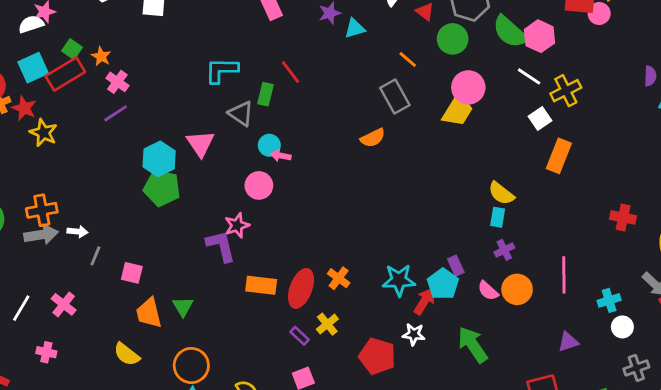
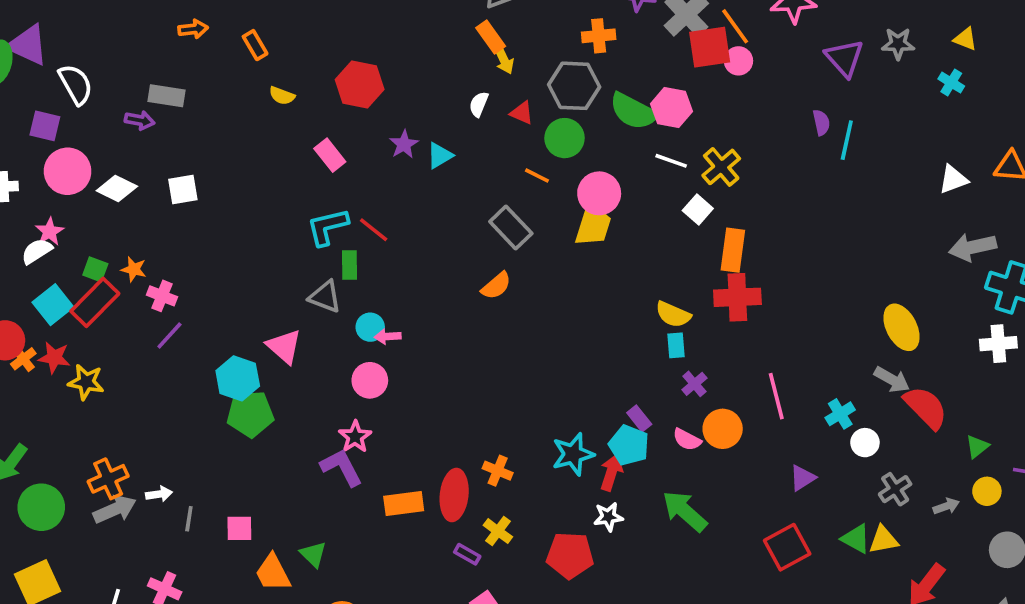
orange line: (408, 60) -> (537, 176), moved
cyan L-shape: (222, 70) -> (328, 227), moved
red cross: (623, 217) -> (737, 297), moved, size x1.4

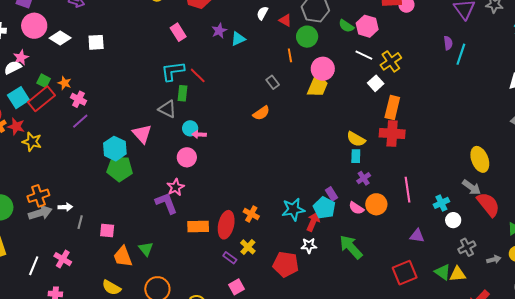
green semicircle: (633, 111) -> (346, 26), size x0.6
orange line: (537, 176) -> (290, 55), turned 48
gray rectangle: (511, 228) -> (273, 82), size x0.6
purple triangle: (802, 478) -> (417, 236), turned 35

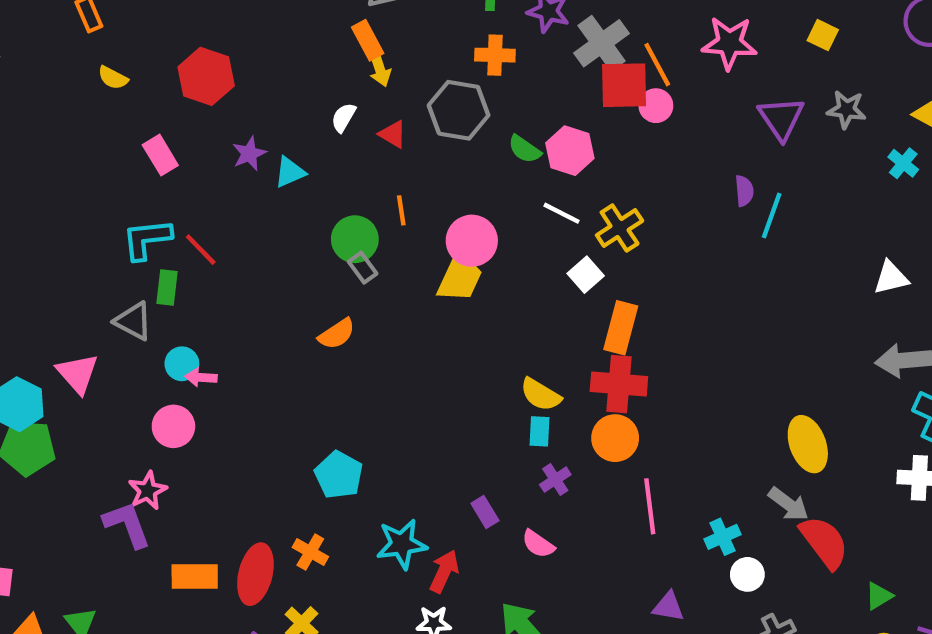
green circle: (307, 37) -> (355, 239), moved
orange circle: (376, 204) -> (615, 438), moved
cyan pentagon: (324, 208) -> (339, 475), moved

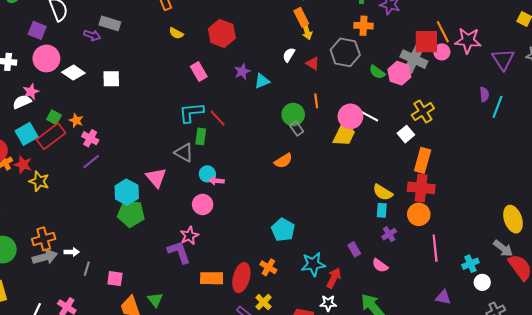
gray cross: (602, 43) -> (414, 59), moved, turned -30
pink star: (729, 43) -> (468, 41), moved
white line: (562, 213) -> (370, 116), moved

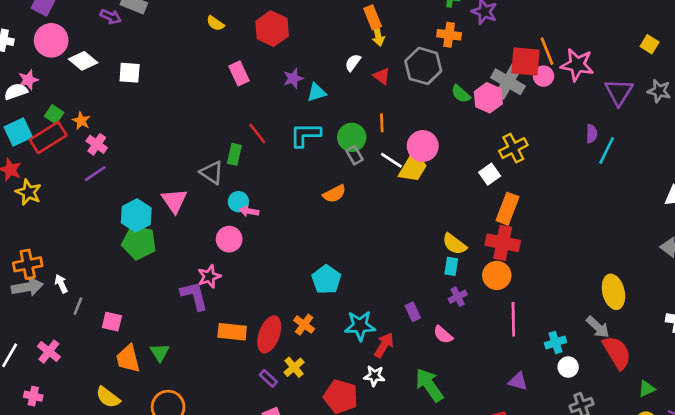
cyan L-shape: (191, 113) -> (305, 135), moved
white line: (370, 116) -> (391, 160), moved
white arrow: (72, 252) -> (61, 284), turned -120

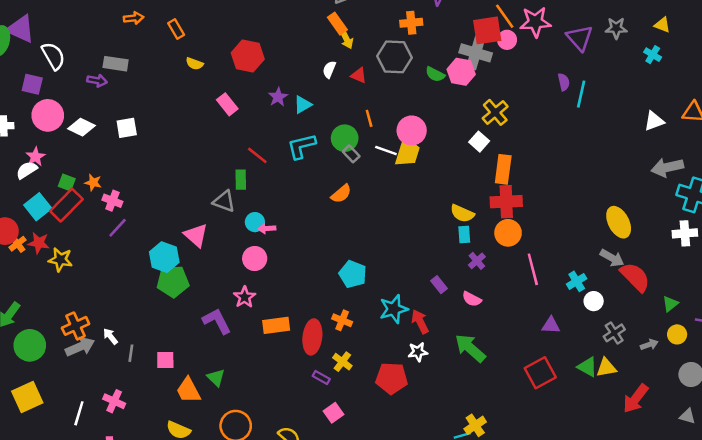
purple L-shape: (194, 296) -> (217, 321), moved
orange rectangle: (232, 332) -> (276, 325), moved
red arrow: (384, 345) -> (420, 322), turned -45

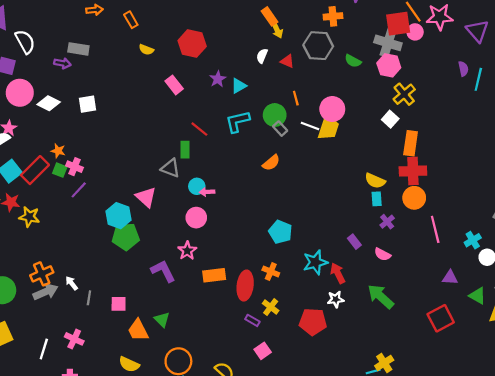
pink hexagon: (461, 72) -> (389, 65), moved
green square: (67, 183) -> (60, 170), moved
green triangle: (587, 367) -> (477, 296), moved

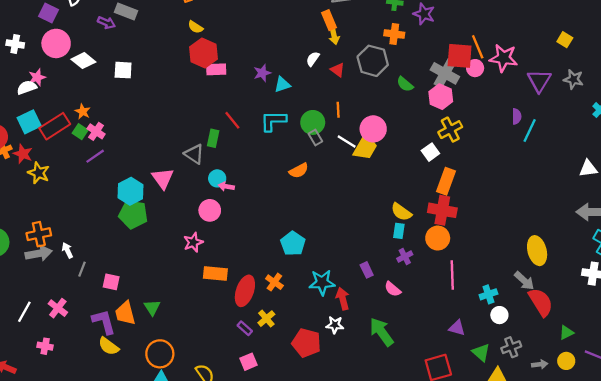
red hexagon: (192, 44) -> (204, 53), moved
pink rectangle: (174, 85) -> (216, 69), turned -66
purple L-shape: (163, 271) -> (104, 322), moved

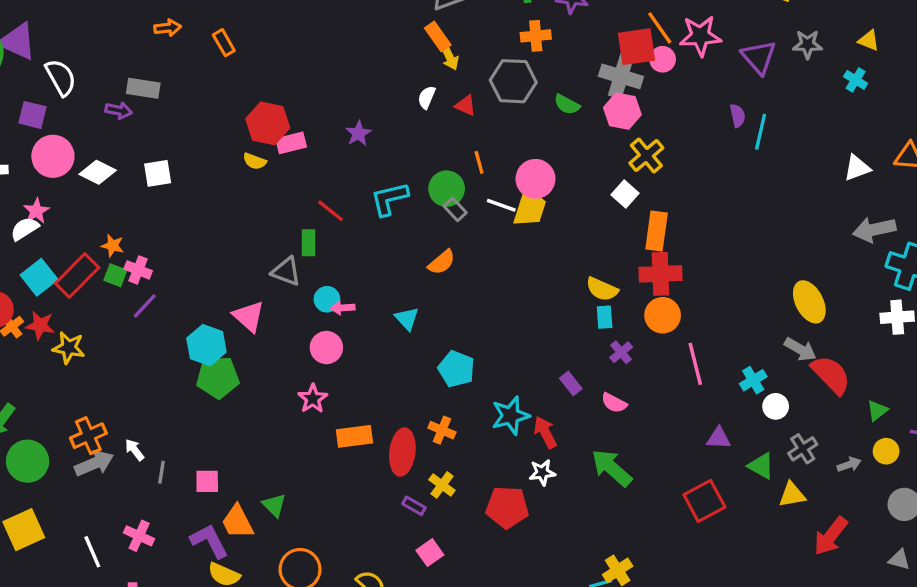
yellow semicircle: (195, 27) -> (255, 161), moved
cyan triangle: (282, 85) -> (407, 319), moved, turned -42
white line: (24, 312) -> (92, 552), turned -40

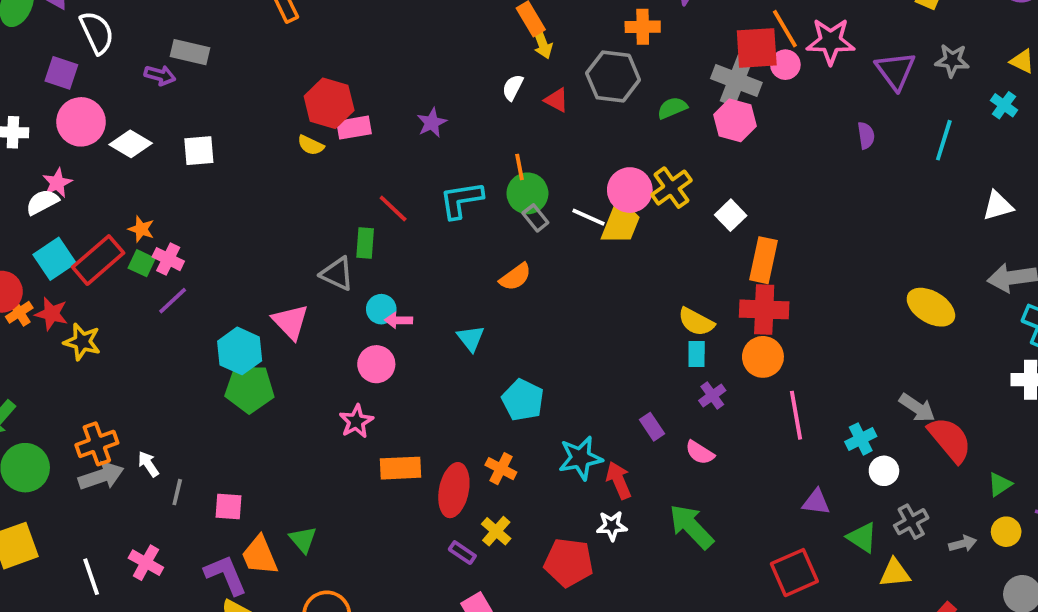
green semicircle: (567, 105) -> (672, 108), turned 125
cyan line: (761, 132) -> (944, 140), moved
yellow cross: (646, 155) -> (671, 188), moved
orange line: (479, 162) -> (520, 167), moved
yellow ellipse: (809, 302) -> (931, 307), moved, turned -36

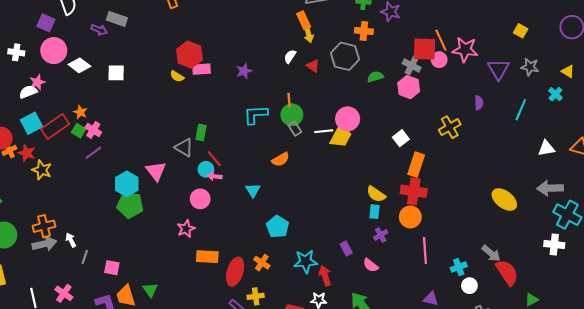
gray cross: (736, 80) -> (412, 65), size x0.7
yellow cross: (671, 188) -> (450, 127), moved
red line: (393, 209) -> (214, 159), moved
white line: (588, 217) -> (324, 131), turned -36
yellow cross: (496, 531) -> (256, 296), turned 35

